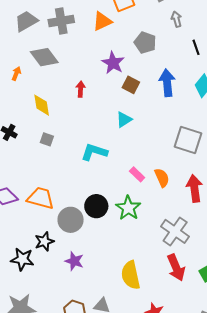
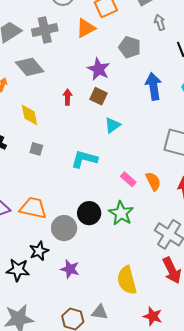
brown square: (131, 85) -> (98, 96), moved

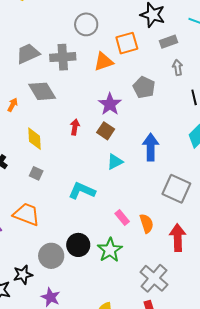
blue arrow: (154, 86) -> (151, 147), moved
orange trapezoid: (33, 208) -> (26, 214), moved

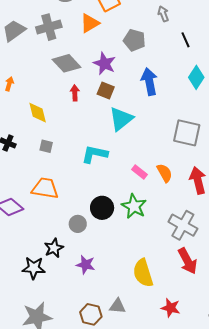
gray diamond: (42, 91) -> (66, 63), moved
blue arrow: (151, 147) -> (149, 82), moved
cyan triangle: (115, 162) -> (121, 119), size x1.5
gray circle: (51, 256) -> (78, 224), size x0.7

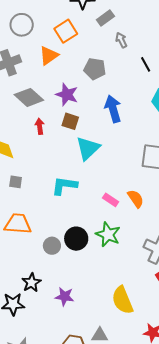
gray circle: (78, 224) -> (52, 246), moved

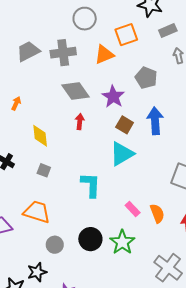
brown square: (70, 121) -> (125, 125), moved
cyan L-shape: (64, 186) -> (91, 185), turned 72
gray circle: (52, 246) -> (55, 245), moved

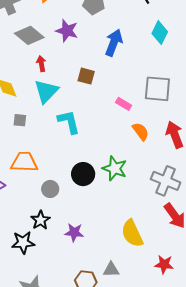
blue arrow: (155, 121) -> (114, 43), turned 40
brown square: (125, 125) -> (86, 76), moved
cyan triangle: (122, 154) -> (46, 91), moved
pink rectangle: (133, 209) -> (124, 104), moved

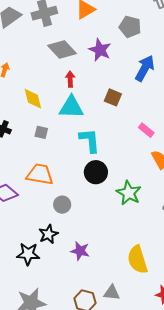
cyan triangle: (46, 91) -> (71, 107), turned 40
black circle: (83, 174) -> (96, 172), moved

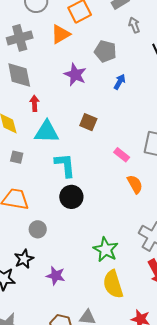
gray diamond: (62, 49) -> (19, 75), moved, turned 32
blue arrow: (145, 68) -> (120, 82), moved, size x0.6
red arrow: (70, 79) -> (34, 103), moved
green star: (129, 193) -> (106, 249), moved

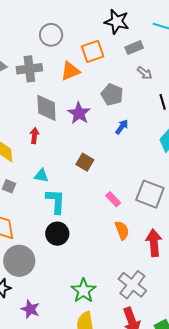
gray arrow: (134, 25) -> (145, 73), turned 140
gray diamond: (19, 75) -> (46, 108), moved
cyan triangle: (47, 132) -> (41, 176), moved, size x0.6
gray circle: (38, 229) -> (19, 261), size x1.8

